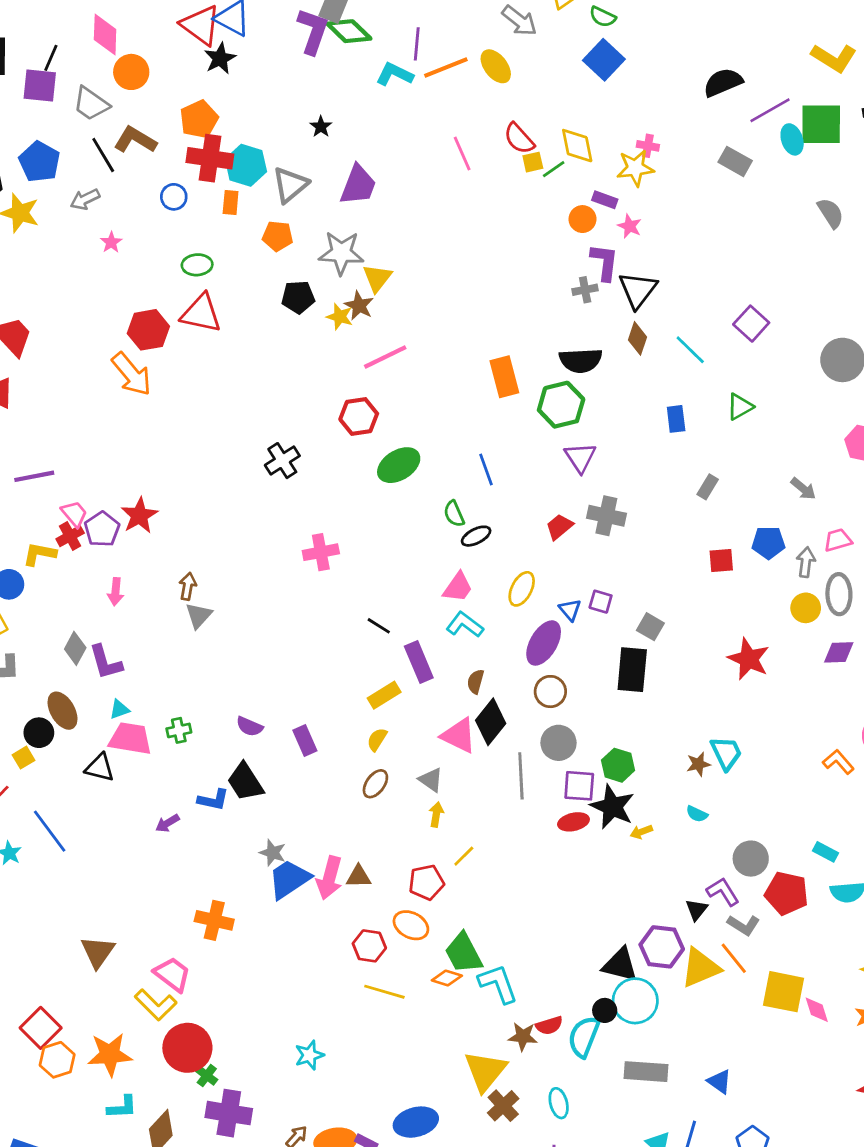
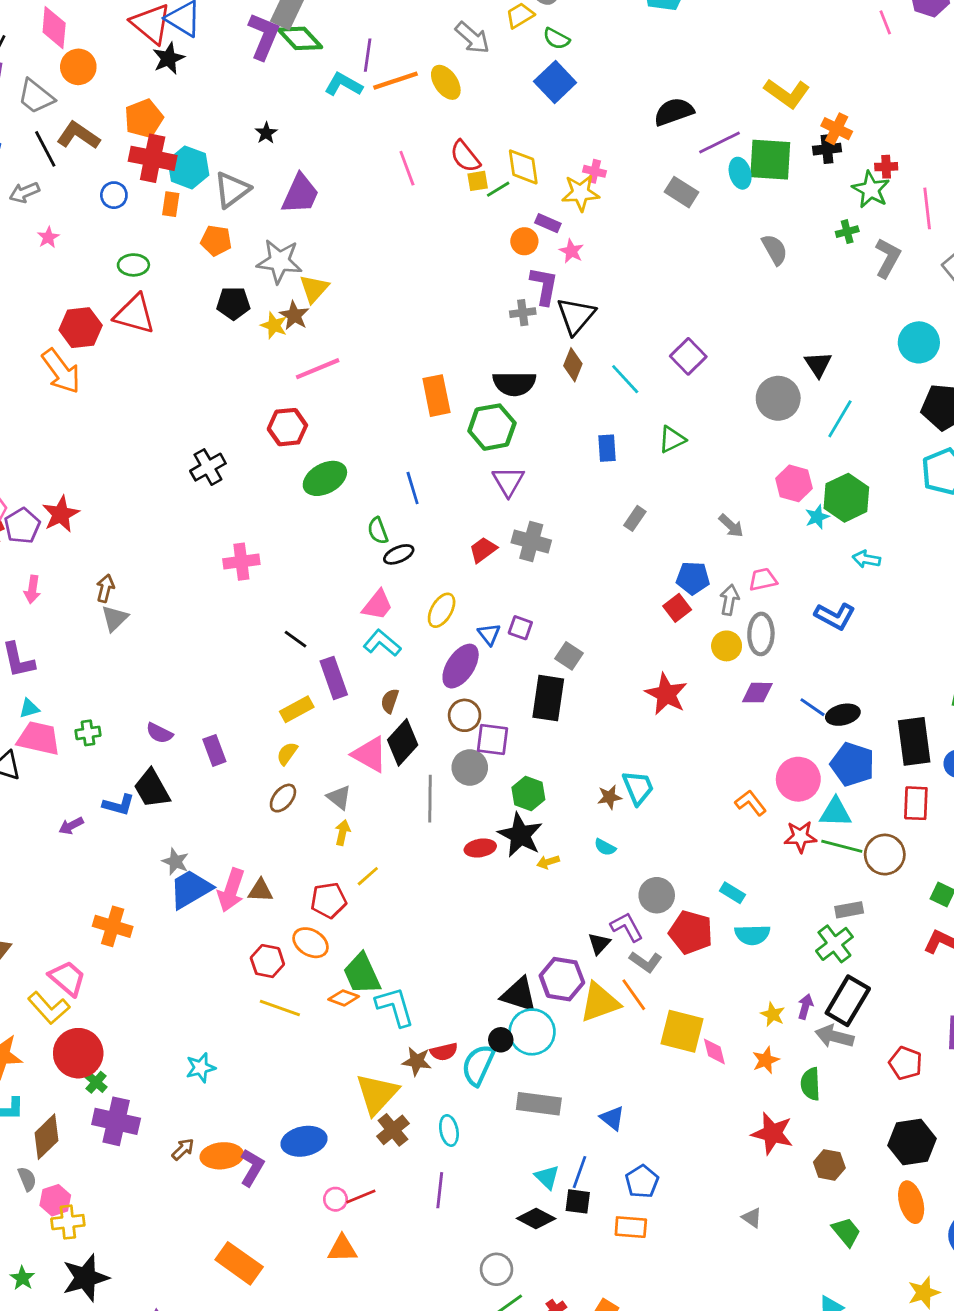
red square: (721, 560) -> (677, 608), moved, turned -36
purple square: (579, 786) -> (492, 739), moved

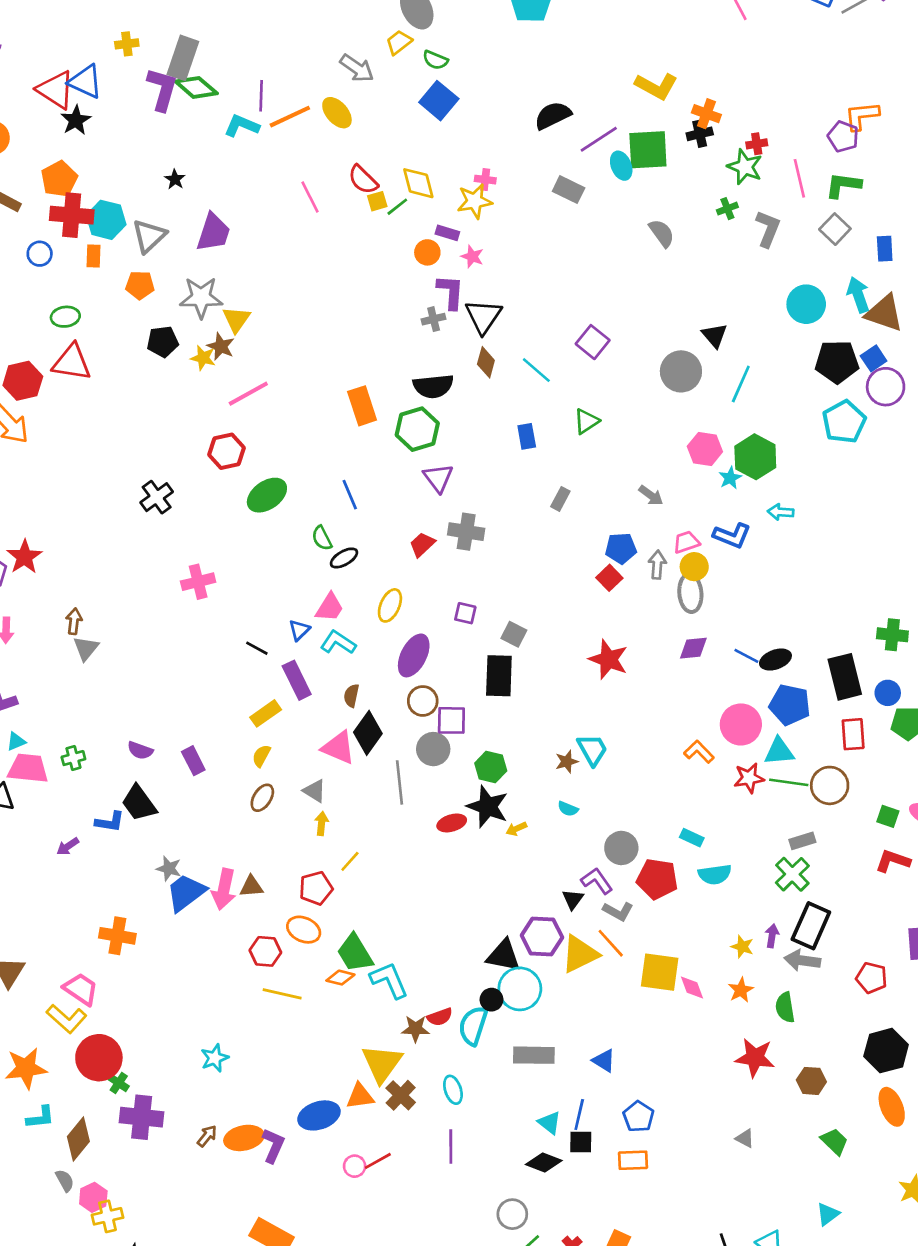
blue L-shape: (835, 616) -> (732, 536), moved
blue triangle: (489, 634) -> (299, 630), moved, turned 30
yellow circle: (727, 646) -> (694, 567), moved
orange triangle: (342, 1249) -> (360, 1096), moved

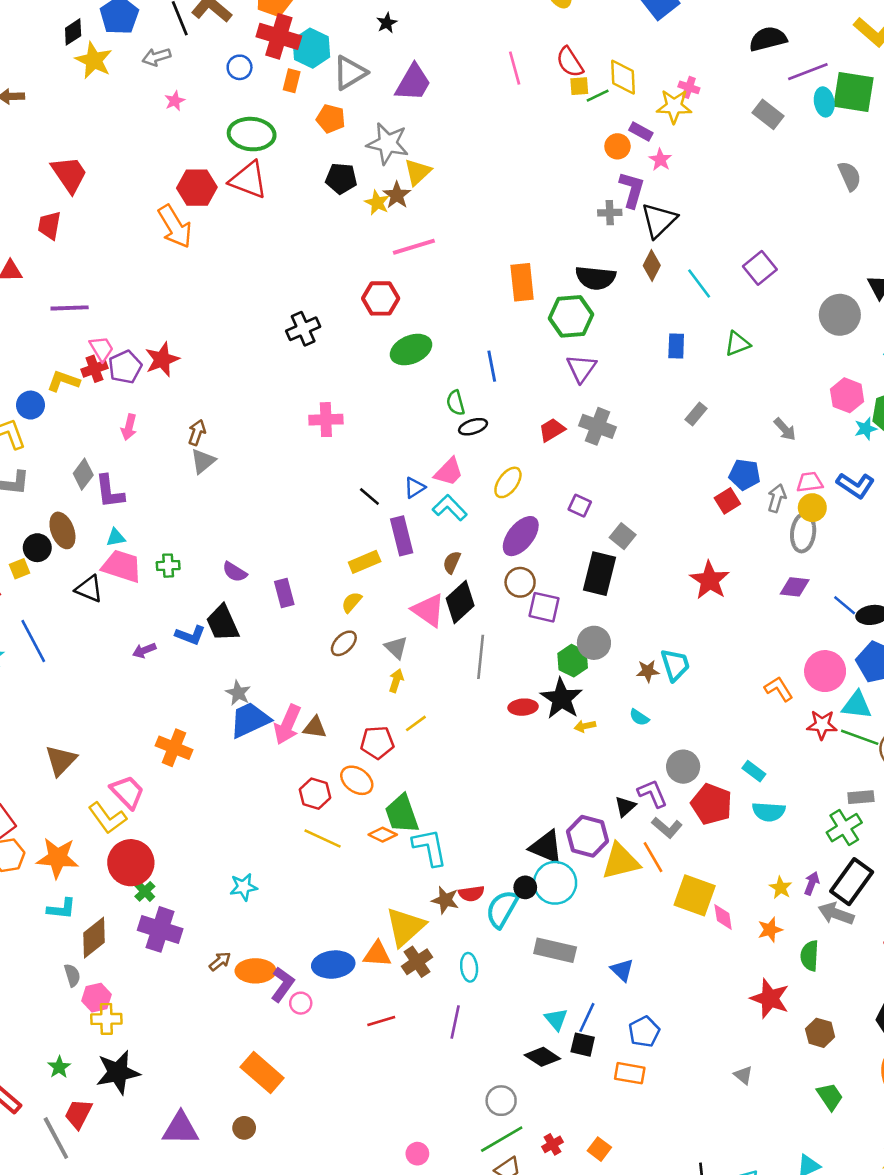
green ellipse: (65, 317) -> (252, 134), size x1.6
gray circle: (433, 749) -> (594, 643), moved
pink circle: (355, 1166) -> (301, 1003), moved

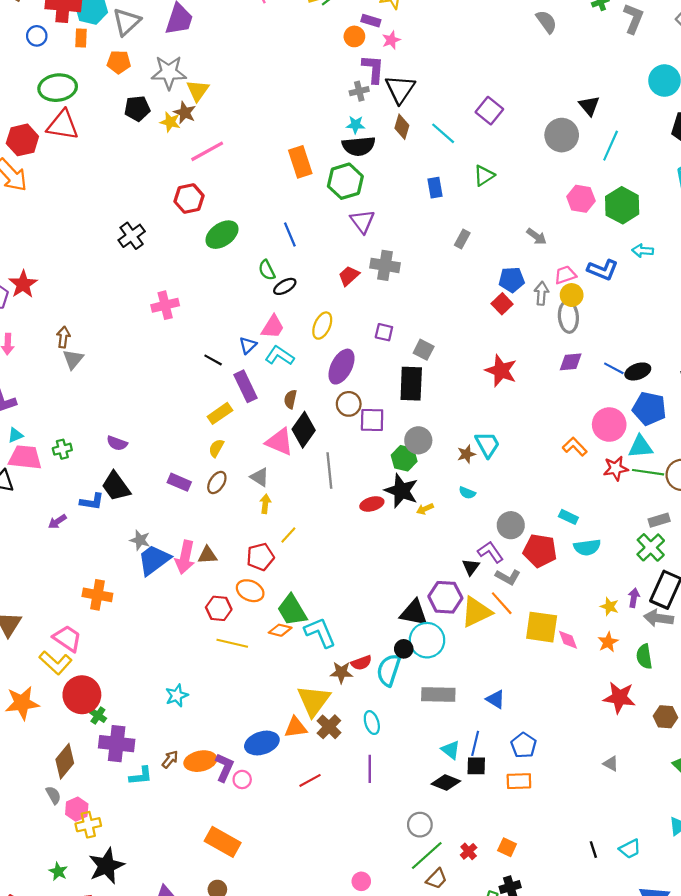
pink star: (660, 160) -> (391, 40), turned 30
cyan star: (866, 429) -> (355, 125), moved, turned 30
purple rectangle: (284, 593) -> (179, 482), moved, turned -40
cyan L-shape: (61, 909) -> (141, 776), moved

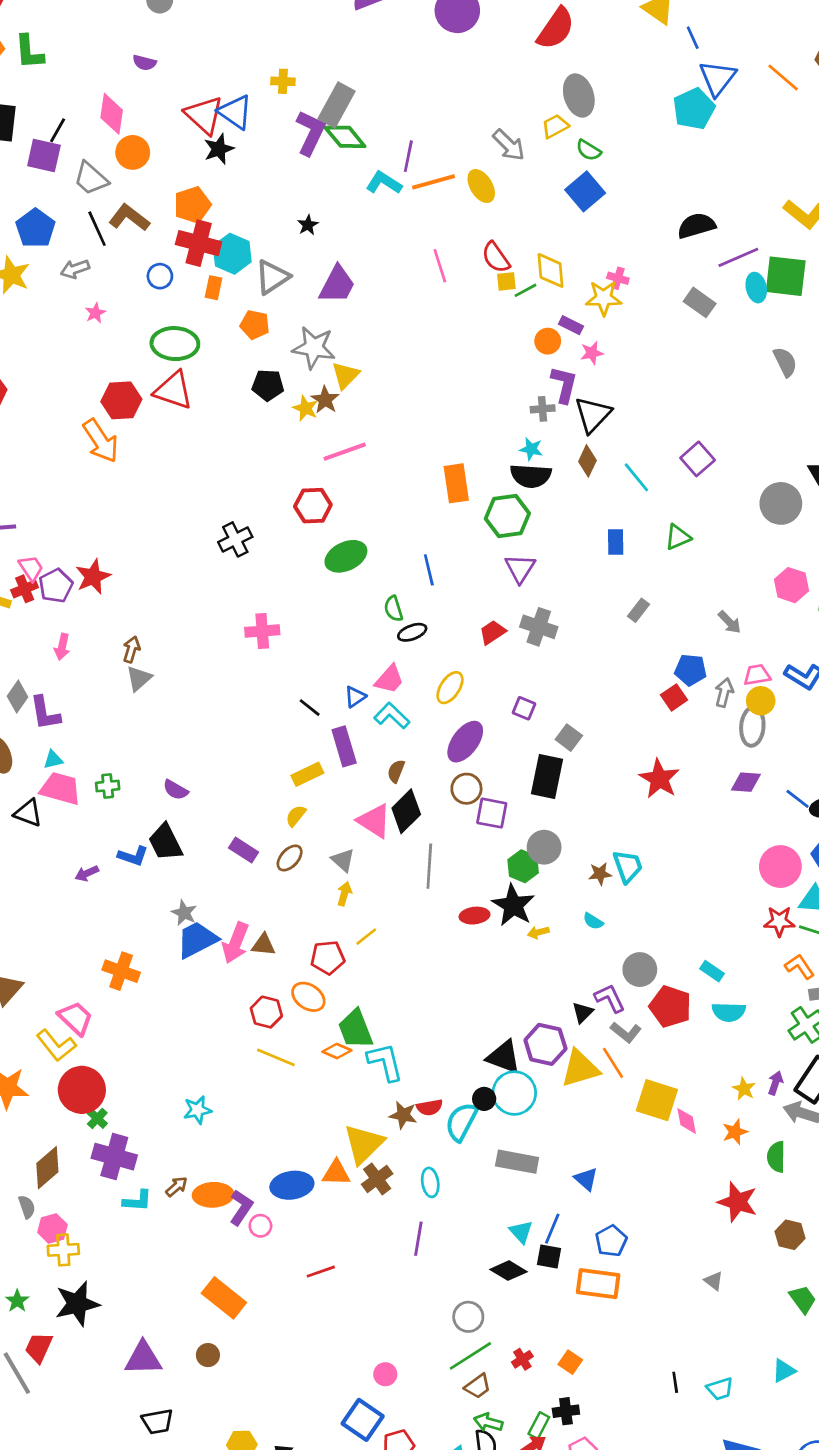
orange L-shape: (575, 447) -> (800, 967), moved
red line: (310, 780) -> (321, 1272), moved
orange rectangle: (519, 781) -> (598, 1284), size x1.4

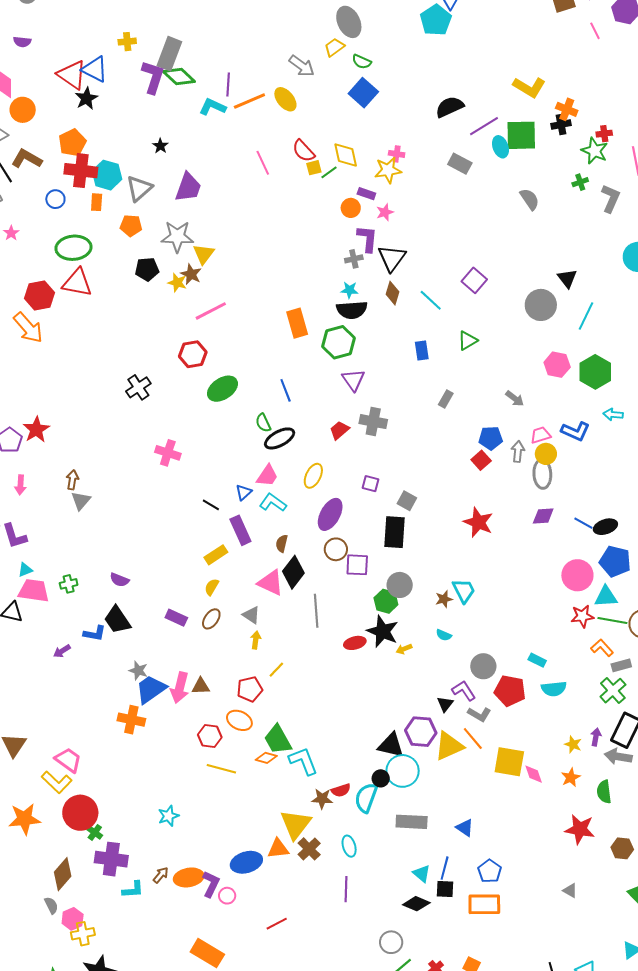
pink cross: (262, 631) -> (168, 453), turned 30
black ellipse: (412, 632) -> (280, 438), size x1.4
orange cross: (121, 971) -> (131, 720), moved

